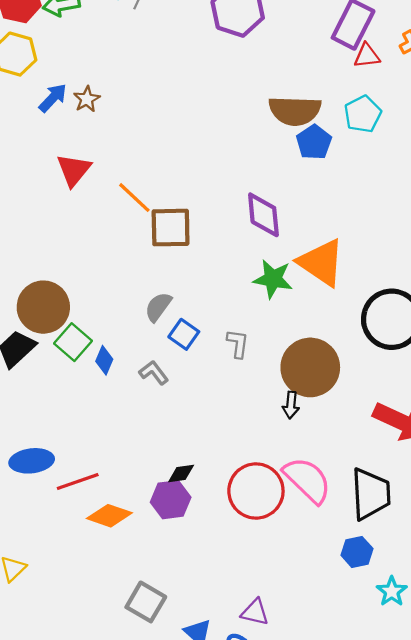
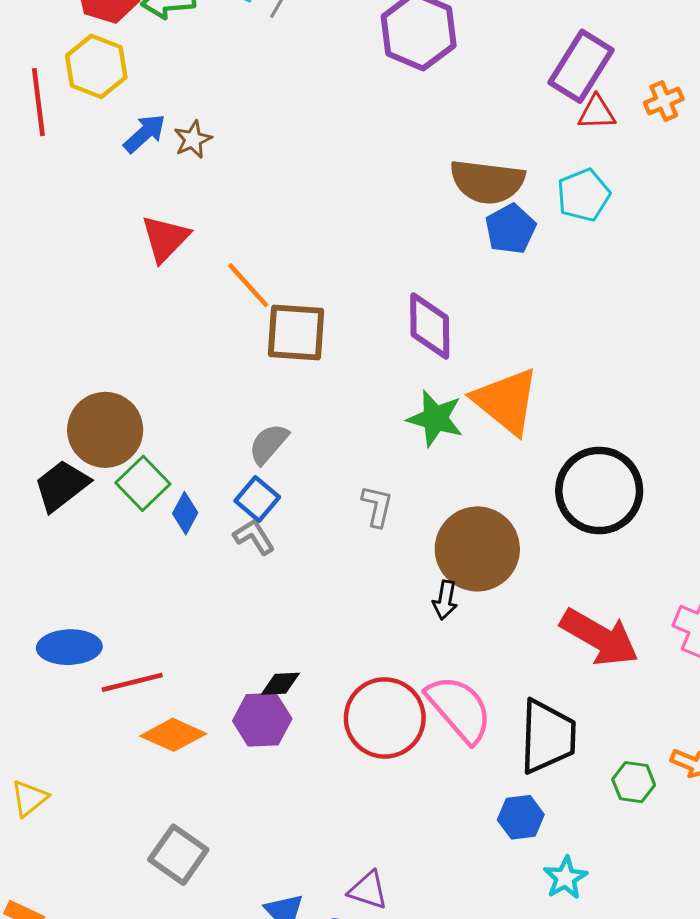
blue square: (184, 334) -> (257, 499), moved
gray square: (146, 602) -> (178, 855), moved

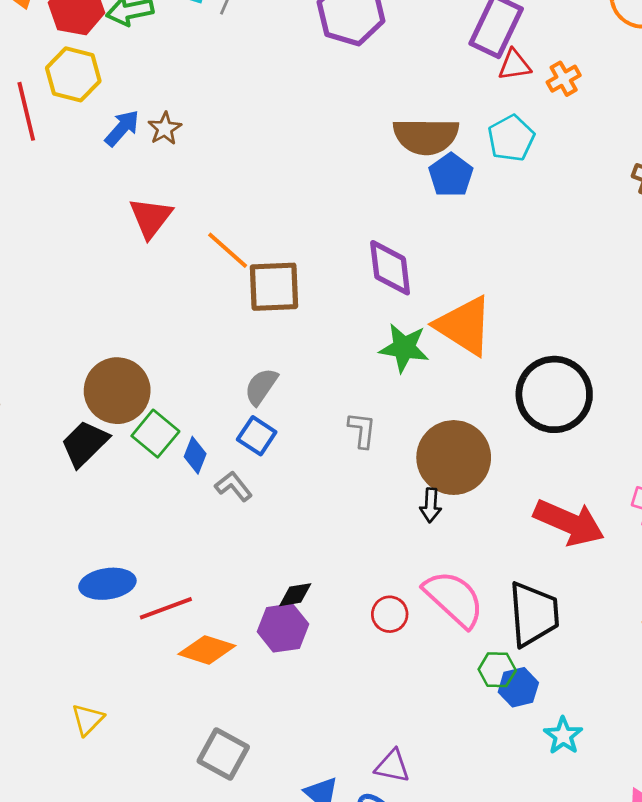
orange cross: (664, 101) -> (564, 79), moved
gray L-shape: (254, 537) -> (234, 486), moved
red circle: (385, 718) -> (390, 614), size x0.5
green hexagon: (634, 782) -> (497, 670), moved

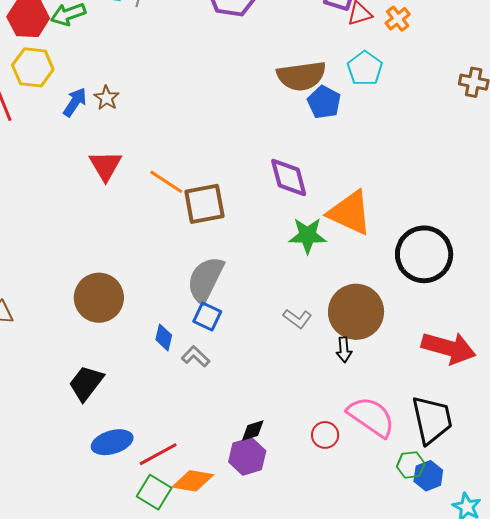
gray semicircle: (261, 387) -> (205, 279), size x1.6
gray L-shape: (362, 430) -> (297, 319), moved, turned 128
green square: (155, 434) -> (154, 492), moved
black trapezoid: (85, 444) -> (86, 383), moved

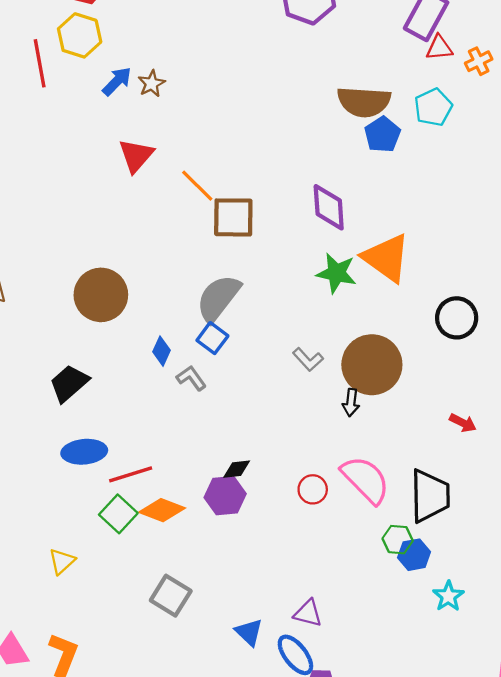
black circle: (424, 254) -> (457, 318), size x0.7
red arrow: (449, 348) -> (463, 423), size x0.5

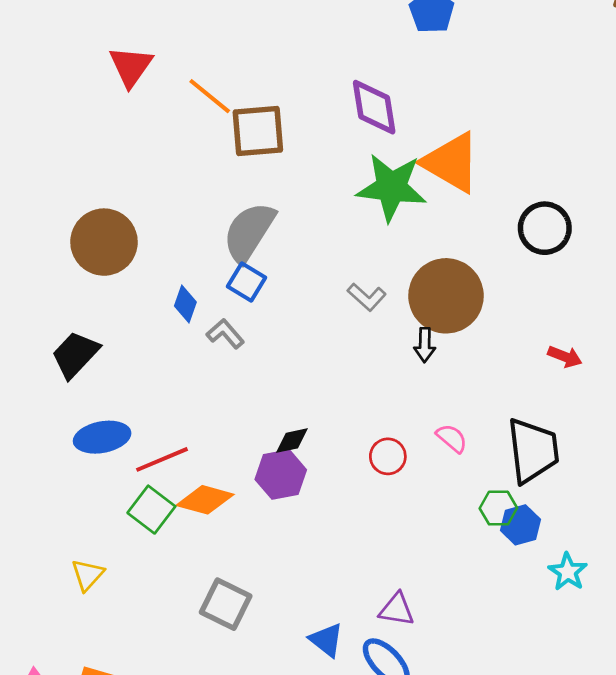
green star: (336, 273) -> (391, 187), size x1.4
pink semicircle: (366, 480) -> (452, 438), size x0.5

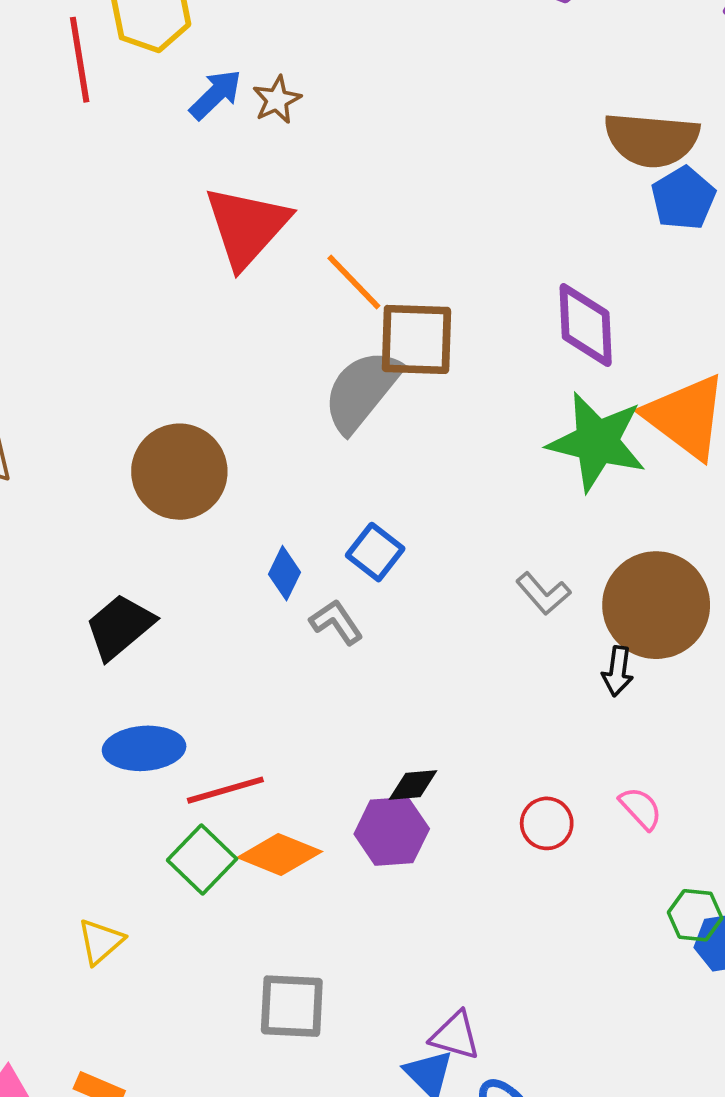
red triangle: (131, 66) -> (247, 226), size x1.4
gray semicircle: (249, 232) -> (362, 391), moved
gray square: (226, 604) -> (292, 1006), turned -30
purple triangle: (397, 609) -> (455, 1036), moved

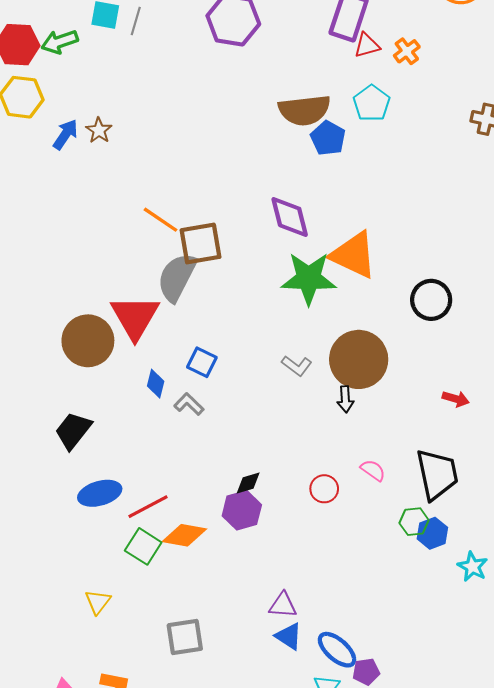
red triangle: (247, 226) -> (135, 317), moved
gray square: (292, 1006) -> (185, 637), moved
purple triangle: (455, 1036) -> (283, 605), moved

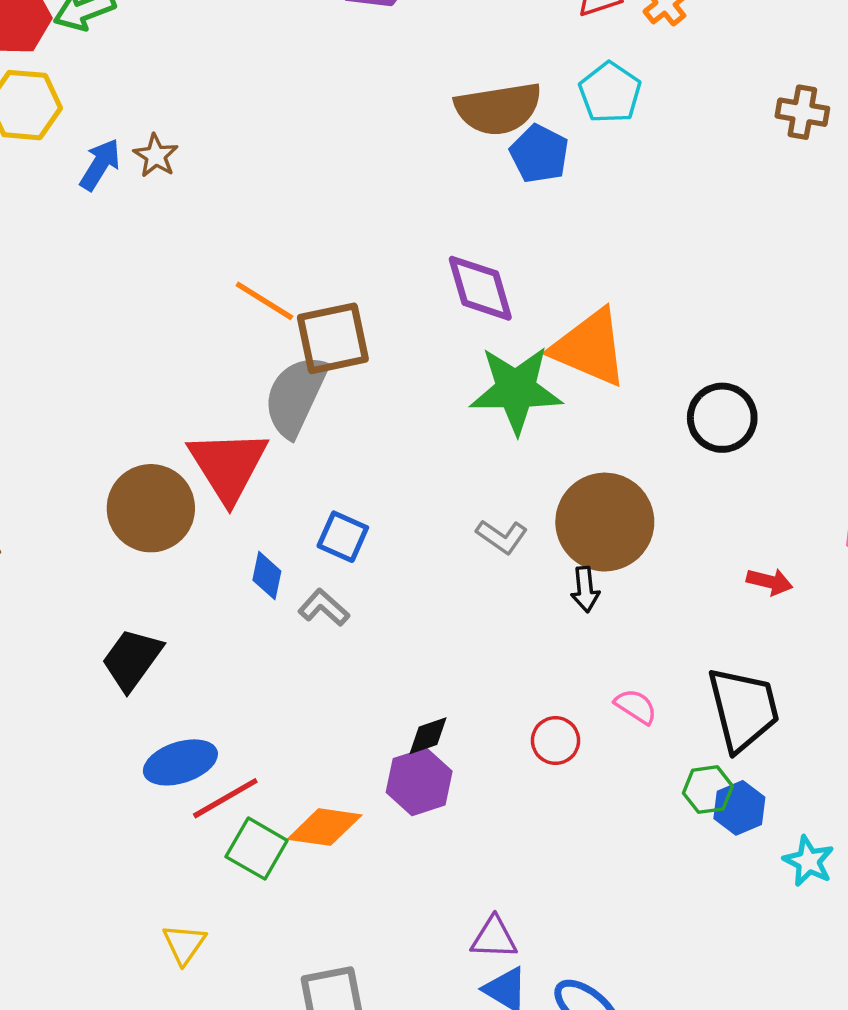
red line: (148, 507) -> (225, 798), moved

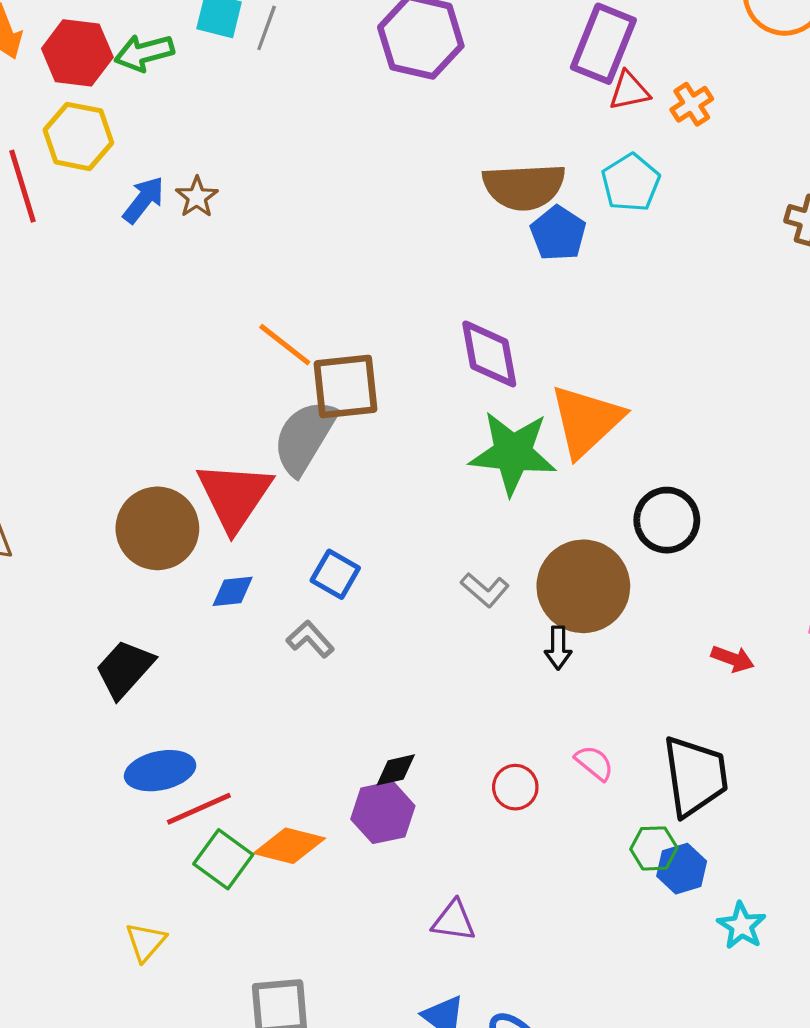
orange triangle: (590, 348) -> (586, 421), turned 48
black circle: (722, 418) -> (667, 520), moved
blue diamond: (267, 576) -> (233, 591), moved, turned 66
purple triangle: (494, 938) -> (454, 921), moved

